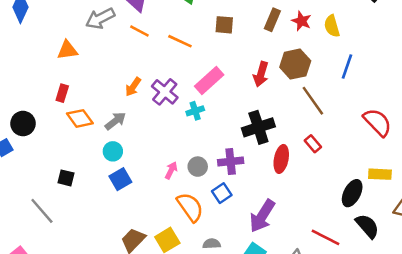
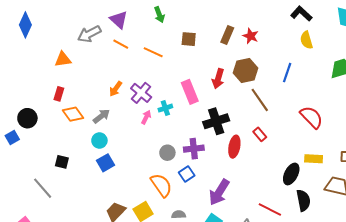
yellow semicircle: (332, 26) -> (306, 40), moved
pink rectangle: (209, 80) -> (190, 92), moved, turned -70
pink arrow: (171, 170) -> (146, 117), moved
black semicircle: (367, 226) -> (303, 200), turned 30

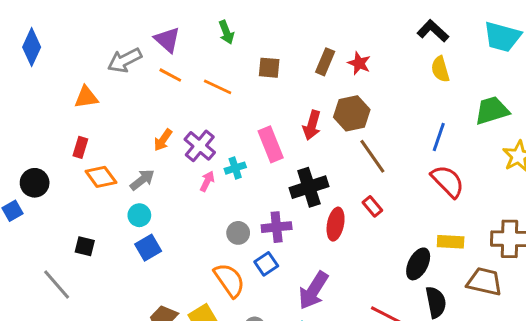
blue line: (287, 73) -> (439, 137), moved

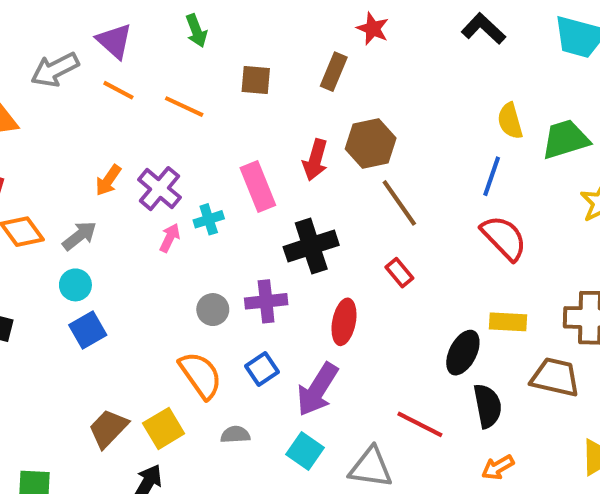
red star: (359, 63) -> (373, 29), moved
yellow semicircle: (440, 69) -> (510, 121), moved
red ellipse: (336, 224) -> (344, 322), moved
blue square: (266, 264) -> (262, 369), moved

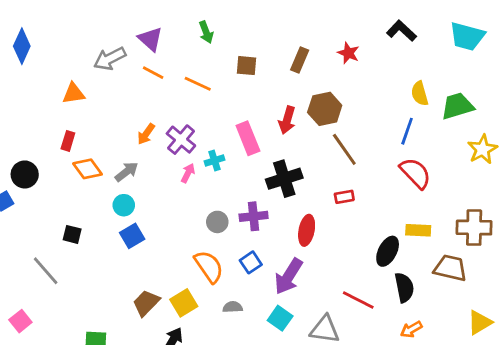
red star: (373, 29) -> (348, 53), moved
red rectangle: (399, 273) -> (344, 197), turned -60

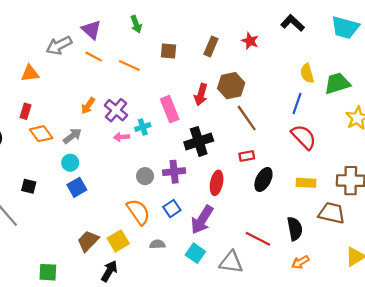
pink arrow: (188, 173) -> (122, 137), turned -120
black ellipse: (388, 251) -> (263, 179), moved

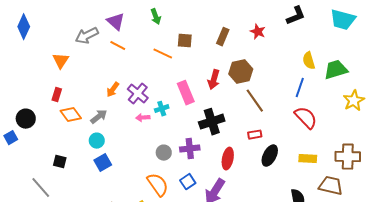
black L-shape: (293, 23) -> (296, 16), turned 115
orange line: (129, 66) -> (163, 54), moved
orange triangle: (30, 73) -> (61, 61), turned -48

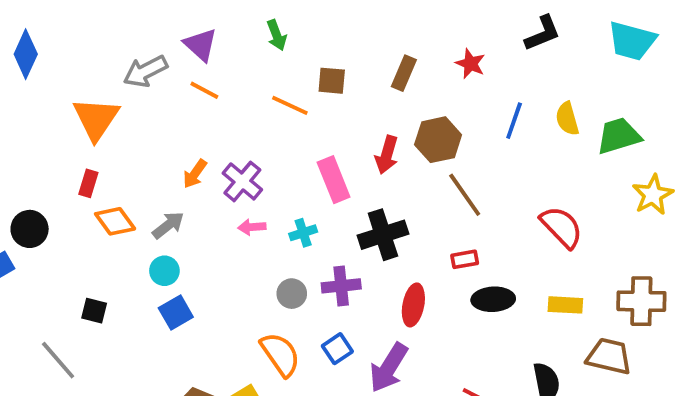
orange triangle: (61, 61) -> (96, 119), size x1.5
blue line: (300, 88) -> (514, 121), moved
cyan cross: (162, 109) -> (303, 233), moved
black ellipse: (270, 156) -> (493, 299), turned 60

